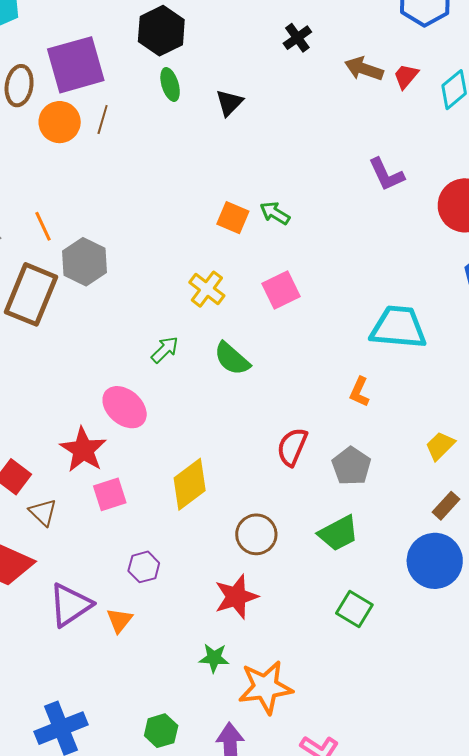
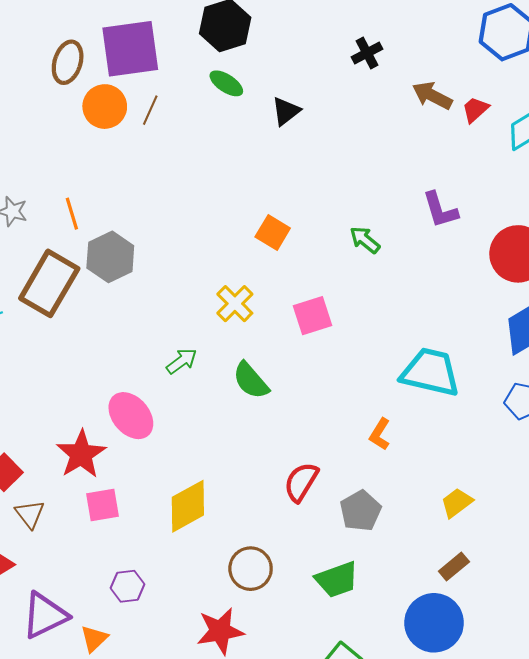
green ellipse: (170, 85) -> (226, 83), turned -48
green arrow: (275, 213) -> (365, 240), moved

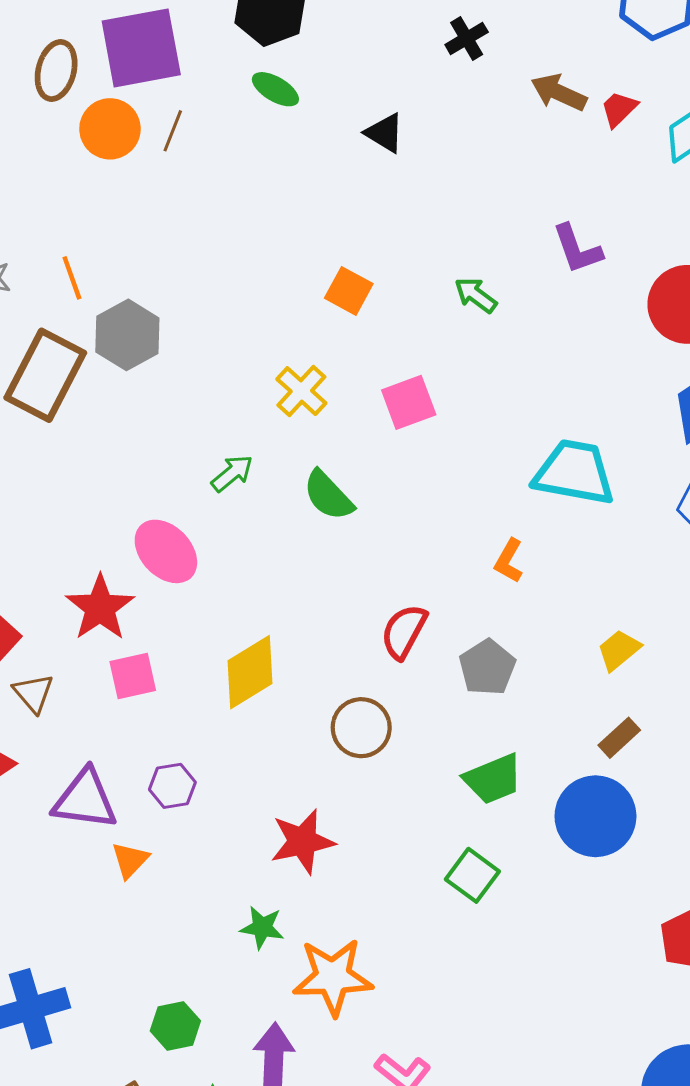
black triangle: (286, 111) -> (385, 133), moved, turned -48
brown circle: (251, 569) -> (361, 728), moved
green trapezoid: (337, 580) -> (493, 779), moved
purple triangle: (45, 615) -> (85, 799), moved, turned 36

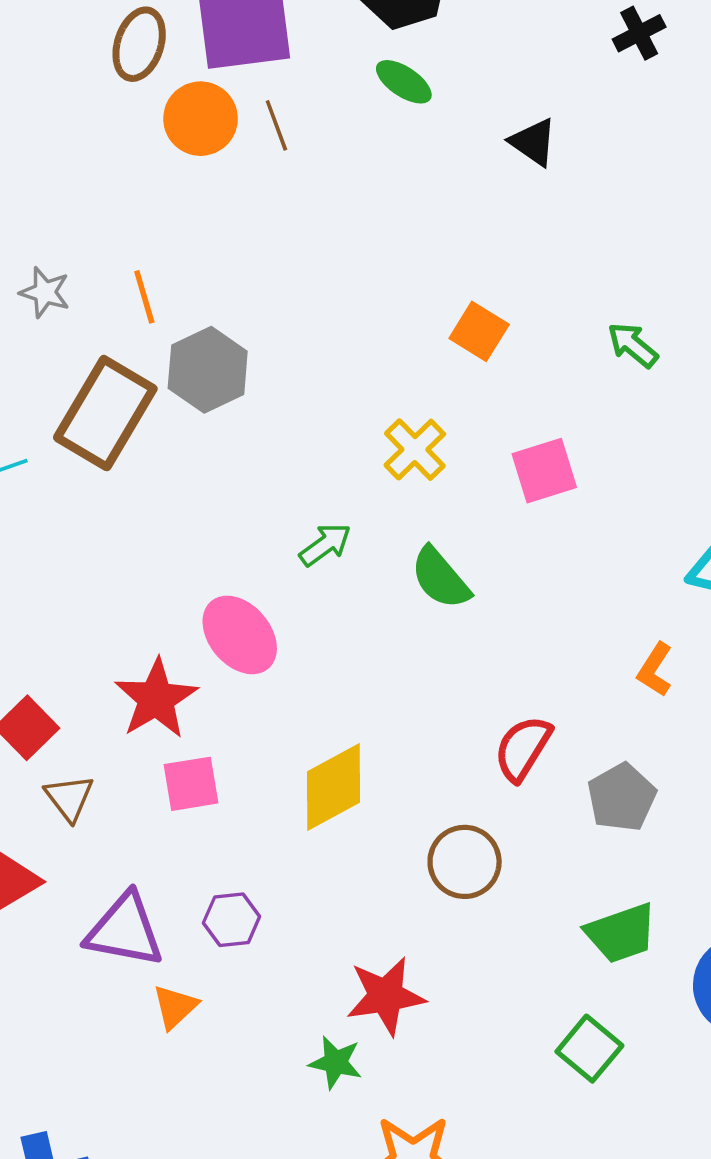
brown line: (173, 131) -> (276, 125), turned -45
green star: (262, 927) -> (336, 1062), moved

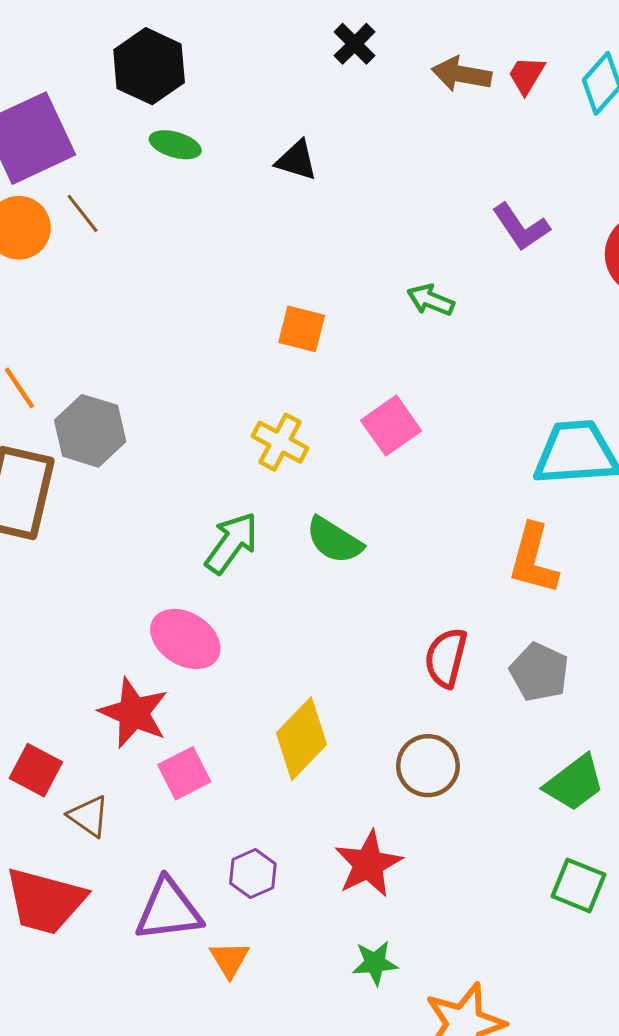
green arrow: (325, 545) -> (232, 543), size x1.4
orange L-shape: (655, 670) -> (533, 559), size x1.6
red star: (386, 996) -> (368, 864), moved

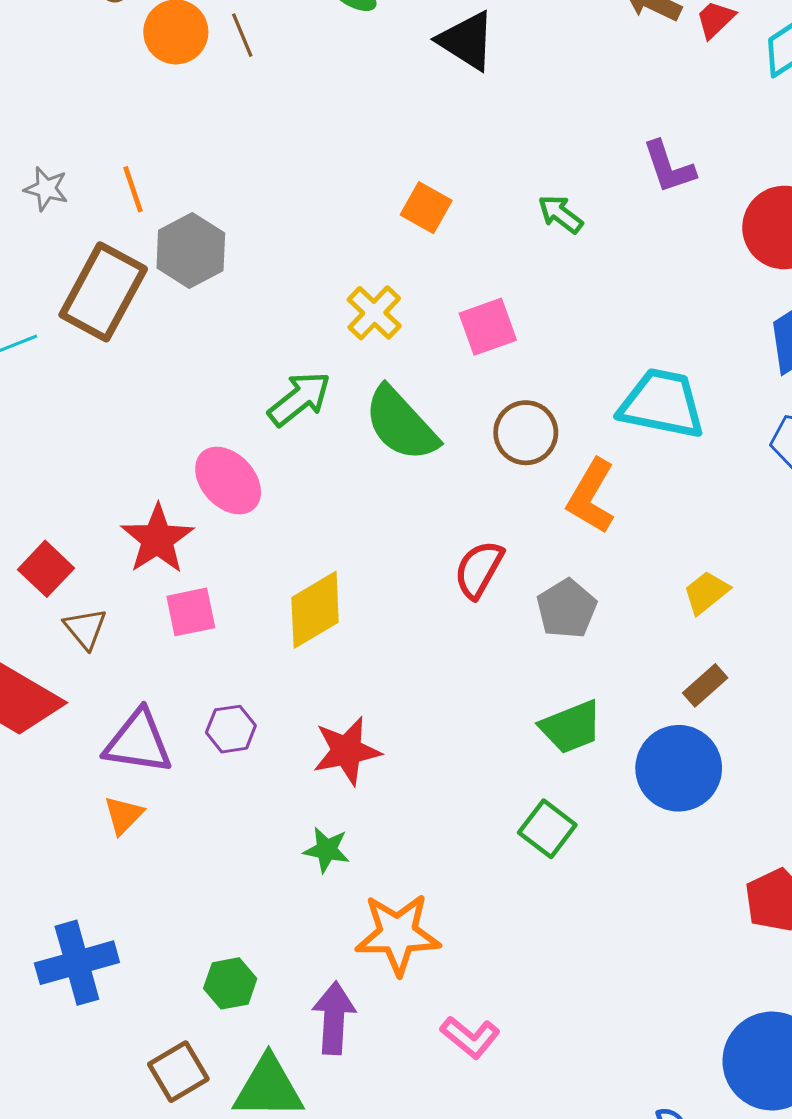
black triangle: (297, 160) -> (467, 41), size x1.4
green semicircle: (334, 540) -> (401, 424), size x1.4
brown circle: (428, 766) -> (526, 433), moved
orange triangle: (229, 959) -> (124, 815), moved

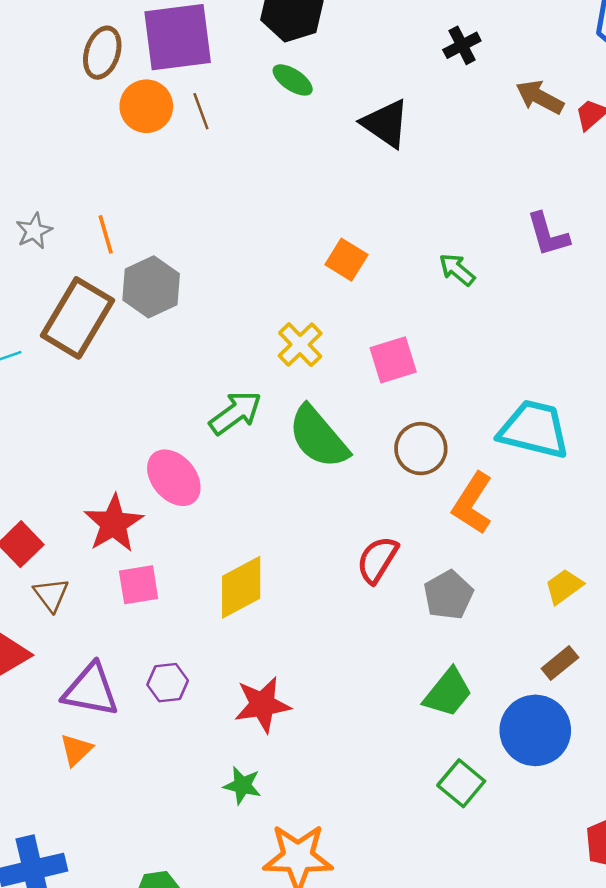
gray star: (46, 189) -> (34, 231), turned 30
green trapezoid: (571, 727) -> (448, 693), turned -32
green square: (547, 829) -> (461, 783), moved

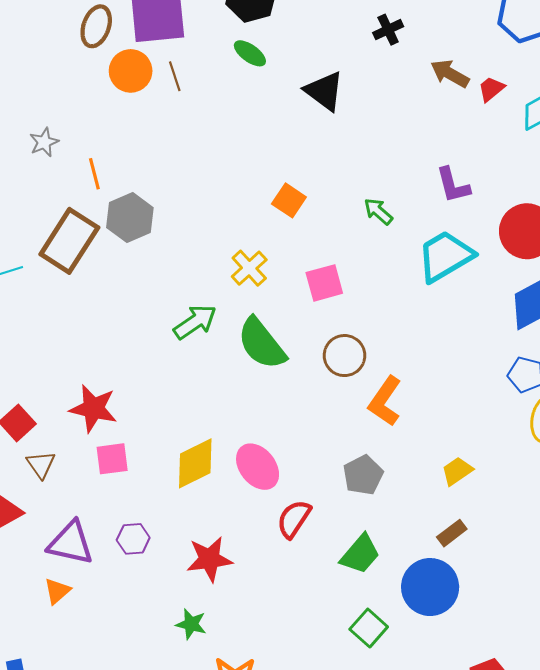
gray star: (34, 231) -> (44, 142), moved
cyan trapezoid: (534, 429) -> (445, 256), moved, turned -46
pink ellipse: (174, 478) -> (258, 467), moved
red star: (114, 523) -> (93, 408), turned -30
red semicircle: (377, 560) -> (294, 519), moved

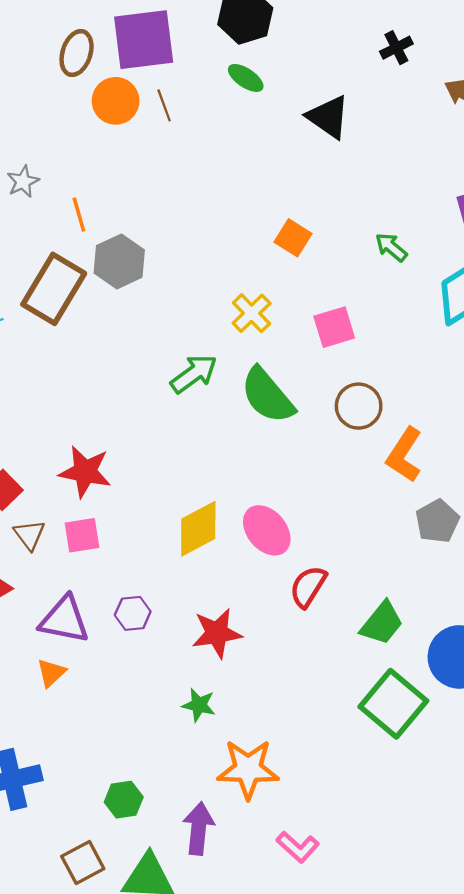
pink square: (112, 459) -> (82, 535), moved
gray pentagon: (363, 475) -> (437, 521), moved
green square: (369, 628) -> (393, 704), size x1.6

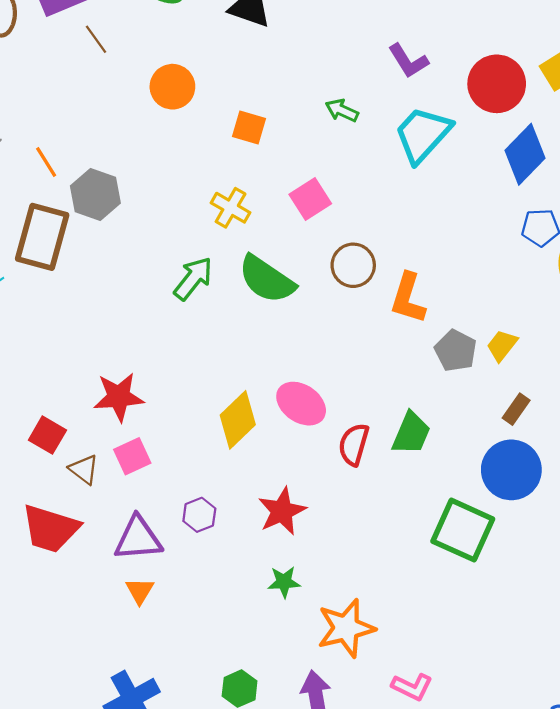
orange circle: (116, 101) -> (172, 87), moved
green trapezoid: (382, 623) -> (411, 433), moved

